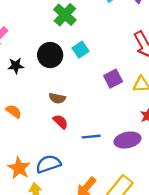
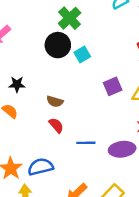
black circle: (50, 55) -> (58, 45), moved
black star: (16, 66) -> (17, 84), moved

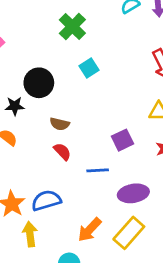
black circle: (58, 45) -> (39, 83), moved
purple square: (113, 86) -> (123, 140), moved
purple ellipse: (122, 149) -> (133, 193), moved

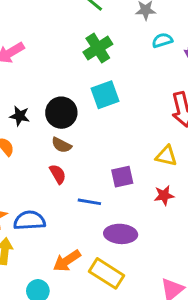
cyan square: (89, 68) -> (105, 95), size x1.4
black circle: (39, 83) -> (61, 113), moved
yellow rectangle: (129, 233) -> (107, 273), turned 68

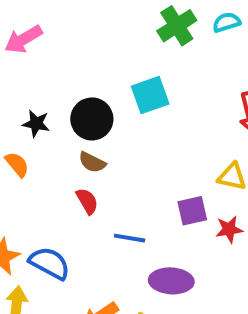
green cross: (98, 48) -> (177, 26), moved
purple square: (122, 177) -> (192, 211), moved
blue semicircle: (29, 220) -> (50, 263), turned 32

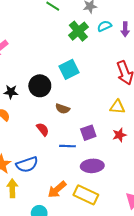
brown semicircle: (92, 162) -> (63, 109), moved
purple square: (192, 211) -> (88, 133), moved
blue semicircle: (50, 263) -> (27, 165), turned 140

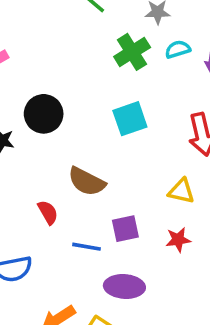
cyan square: (69, 69) -> (130, 119), moved
black circle: (40, 86) -> (44, 114), moved
brown semicircle: (63, 109) -> (87, 182), size x1.5

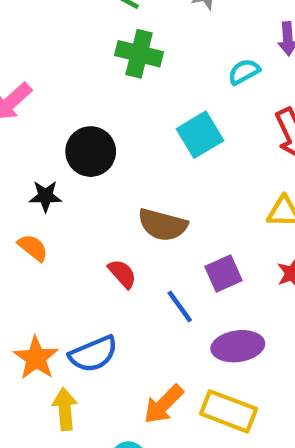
cyan semicircle: (178, 49) -> (244, 72), moved
green cross: (132, 52) -> (139, 54), moved, turned -32
blue line: (87, 247) -> (180, 306), turned 56

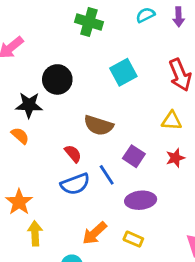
cyan semicircle: (244, 72) -> (145, 15), moved
black star: (45, 196) -> (29, 105), size x1.4
purple square: (224, 273) -> (134, 156), turned -35
blue semicircle: (93, 354) -> (75, 184), moved
yellow rectangle: (229, 411) -> (133, 239), size x0.6

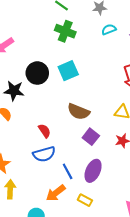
cyan square: (123, 72) -> (68, 71), moved
brown semicircle: (99, 125) -> (79, 112), moved
blue line: (107, 175) -> (68, 171), moved
purple ellipse: (141, 200) -> (93, 171), turned -65

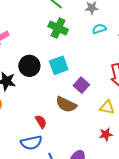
red semicircle: (44, 131) -> (41, 122), moved
purple square: (91, 137) -> (81, 85), moved

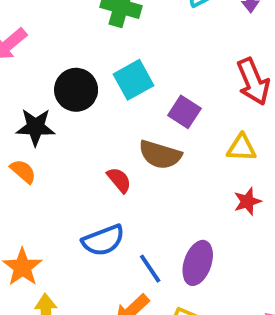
red semicircle: (41, 122) -> (119, 180), moved

